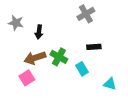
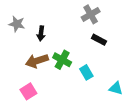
black rectangle: (94, 47) -> (99, 40), moved, turned 32
pink square: (27, 78) -> (28, 91), moved

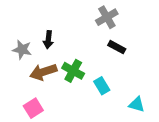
gray star: (17, 24) -> (22, 50), moved

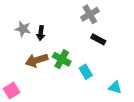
gray star: (22, 50) -> (23, 29), moved
pink square: (33, 108) -> (11, 91), moved

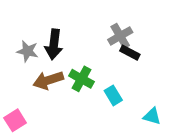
gray cross: (90, 14) -> (120, 36), moved
gray star: (23, 29) -> (28, 51), moved
black arrow: (41, 33) -> (54, 44), size x1.5

